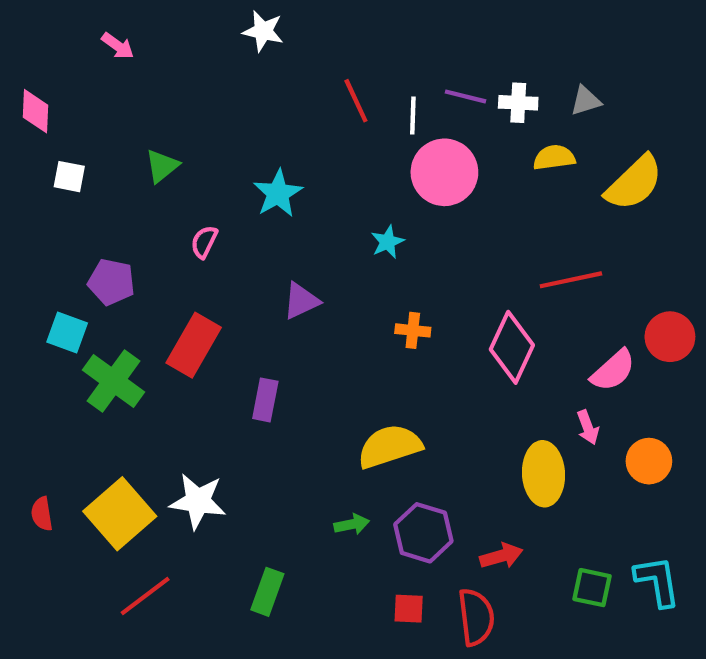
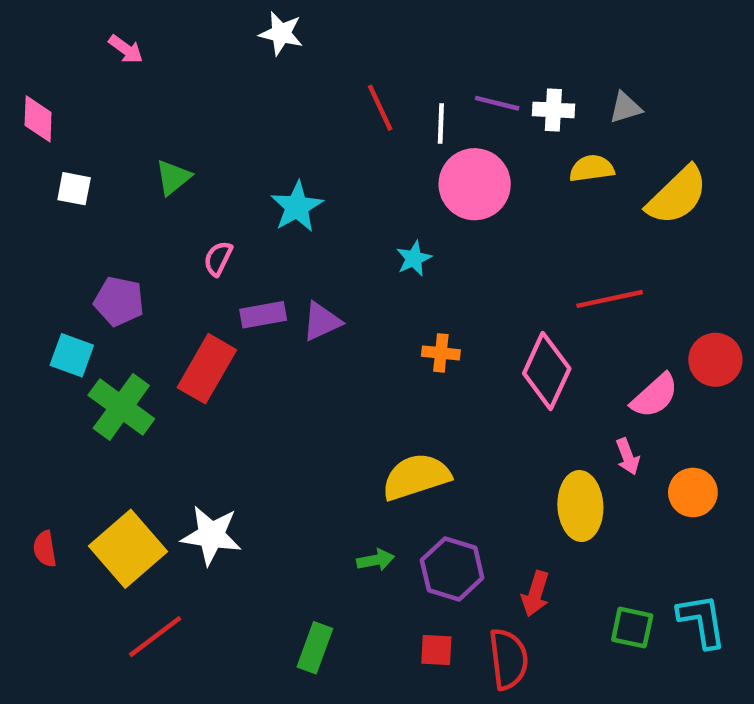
purple rectangle: (265, 400) -> (263, 315), moved, turned 69
red arrow: (501, 556) -> (535, 594), turned 123
green rectangle: (267, 592) -> (315, 648), moved

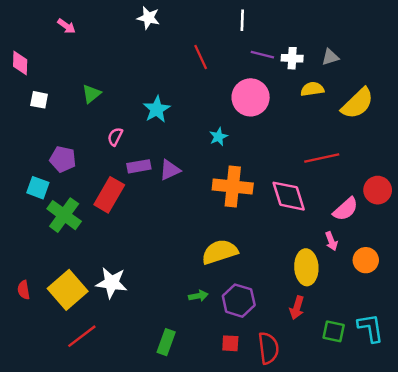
white line: (441, 123) -> (242, 20), moved
orange cross: (441, 353) -> (233, 187), size x2.0
pink diamond: (547, 371) -> (289, 196), turned -42
red arrow: (535, 594) -> (297, 308), moved

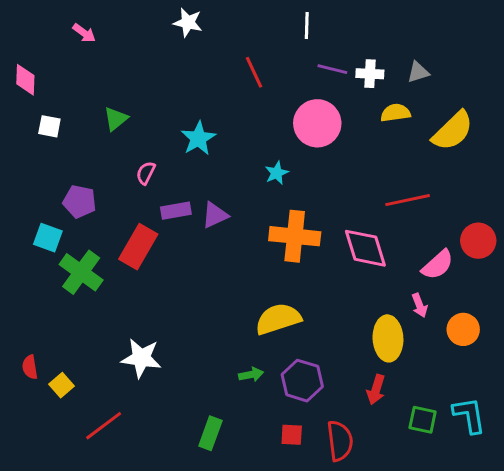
yellow square: (68, 290) -> (62, 385), moved, size x0.5

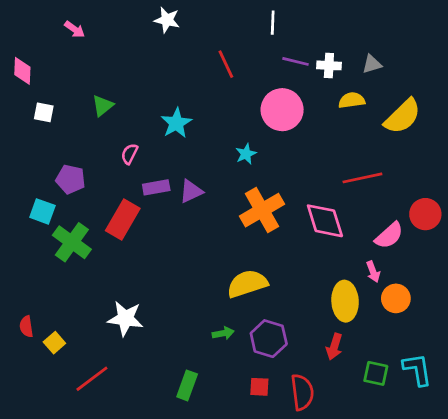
orange cross: (295, 236) -> (262, 210), turned -36
orange circle: (463, 329) -> (396, 298), moved

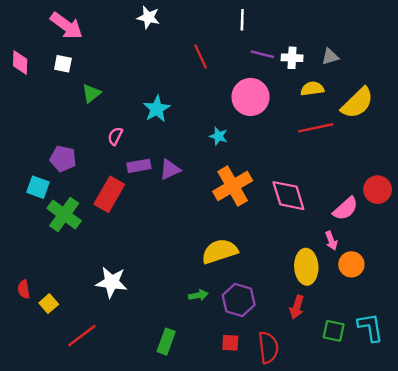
pink arrow: (75, 29) -> (66, 26), size x1.8
white square: (44, 112) -> (63, 64), moved
cyan star: (246, 154) -> (218, 136), turned -30
red line: (362, 178) -> (316, 128), moved

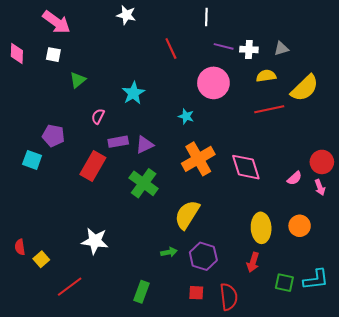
pink semicircle: (345, 209) -> (295, 178), size x0.7
green cross: (64, 215) -> (144, 183), moved
pink arrow: (331, 241) -> (320, 187), moved
yellow semicircle: (220, 251) -> (187, 215), turned -40
cyan L-shape: (370, 327) -> (316, 280), turned 92

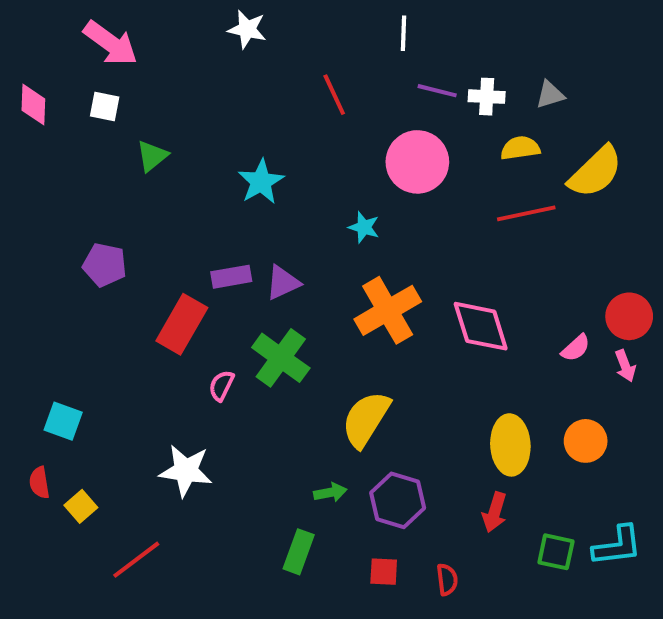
pink semicircle: (98, 116) -> (221, 386), moved
cyan square: (32, 160) -> (63, 421), moved
green rectangle: (142, 292) -> (299, 552), moved
red semicircle: (229, 297) -> (447, 580), size x0.6

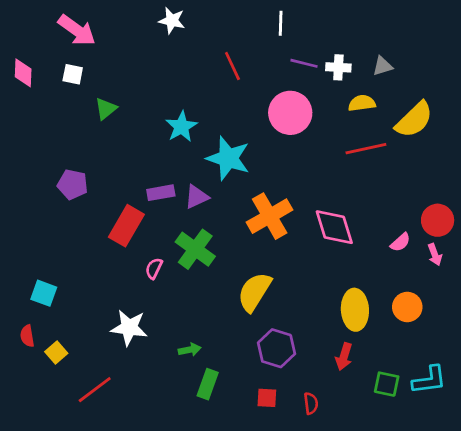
cyan star: (364, 227) -> (228, 158), moved, size x2.0
green arrow: (330, 492) -> (190, 350), moved

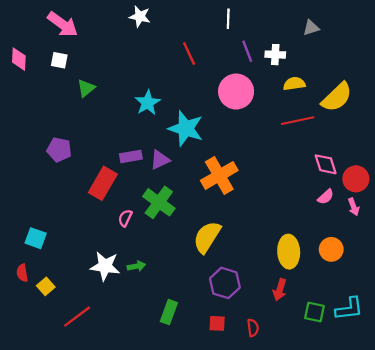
purple line: (304, 63) -> (247, 51), turned 55
gray triangle: (382, 66) -> (311, 28), moved
pink diamond: (334, 227) -> (326, 164), moved, size x0.7
green arrow: (190, 350) -> (136, 266), moved

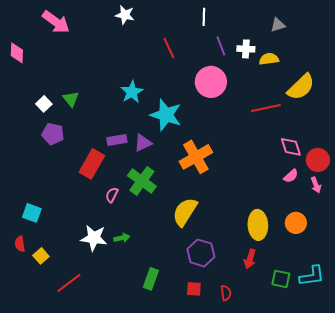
white square: (59, 60) -> (44, 104), moved, turned 35
yellow semicircle: (294, 84) -> (269, 59), moved
green triangle: (86, 88) -> (71, 99), moved, turned -30

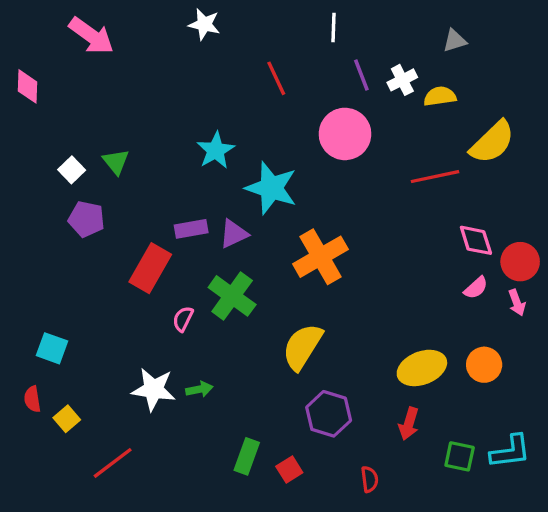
white cross: (246, 49) -> (402, 80), turned -30
yellow ellipse: (258, 225) -> (422, 368), turned 72
red square: (194, 289) -> (289, 469), moved, turned -35

